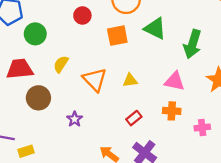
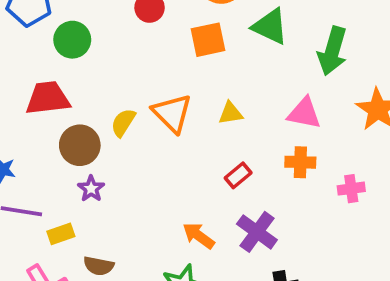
yellow semicircle: (61, 64) -> (123, 123), moved
purple star: (75, 119) -> (91, 189), moved

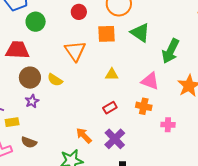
orange triangle: (172, 113) -> (75, 51), moved
yellow semicircle: (123, 123) -> (55, 80), moved, turned -98

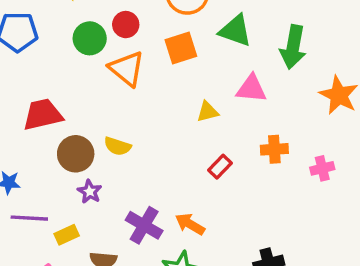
green circle: (36, 22) -> (90, 38), moved
orange triangle: (75, 51) -> (127, 69), moved
pink triangle: (150, 81) -> (251, 89), moved
purple cross: (115, 139) -> (144, 225), moved

